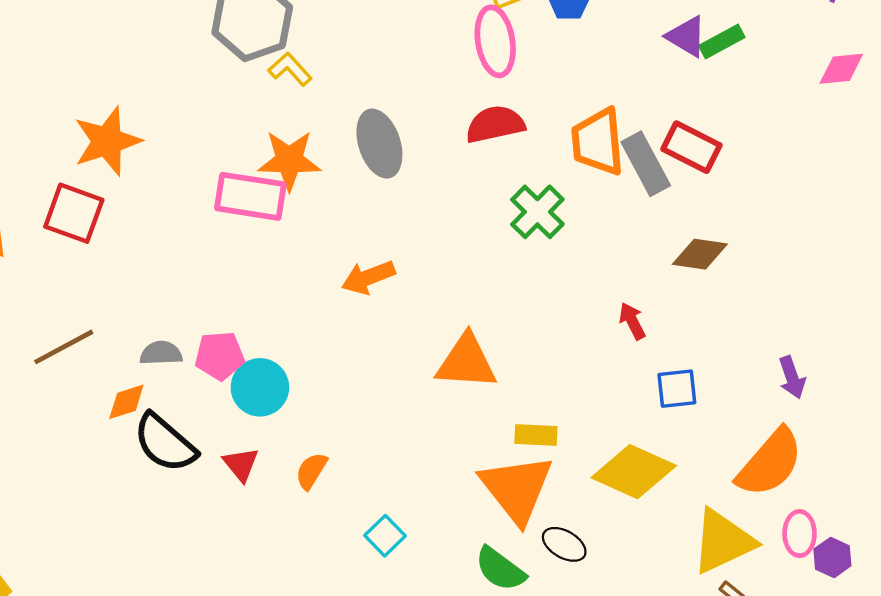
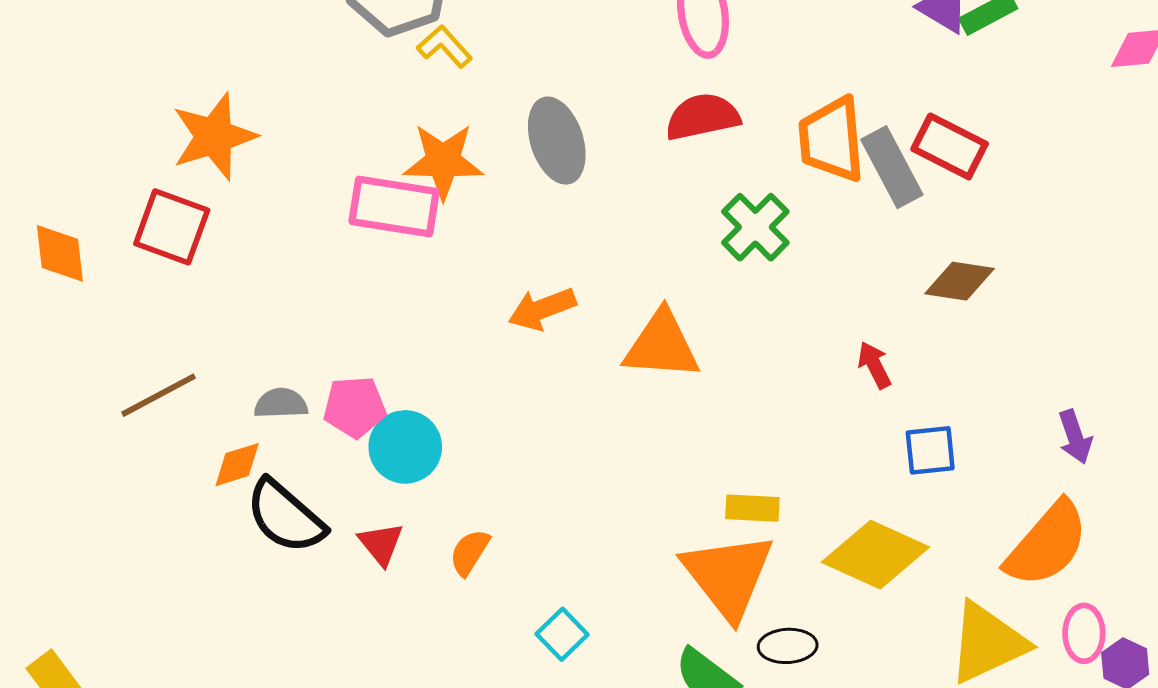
orange triangle: (466, 362) -> (662, 345), moved
black ellipse: (564, 544) -> (788, 646), turned -33

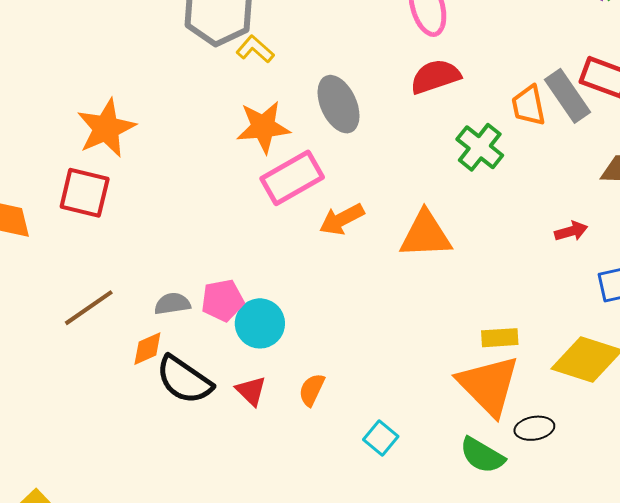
orange trapezoid: (832, 139) -> (529, 105), moved, size x0.7
pink rectangle: (394, 206) -> (292, 178), moved, turned -32
red arrow: (874, 365) -> (571, 231), turned 108

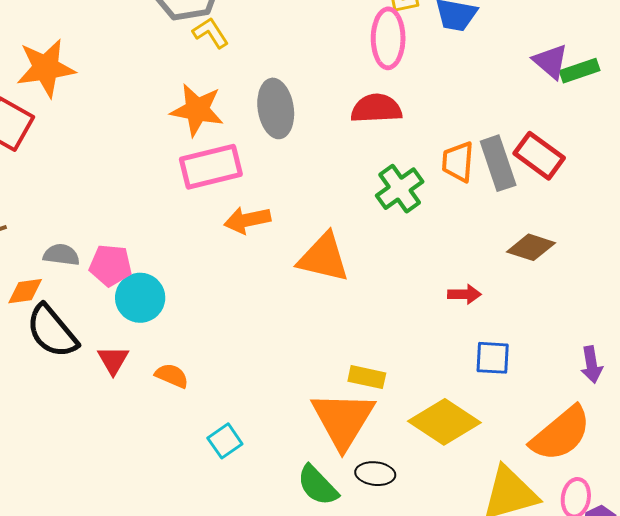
orange semicircle: (312, 390) -> (172, 376), turned 72

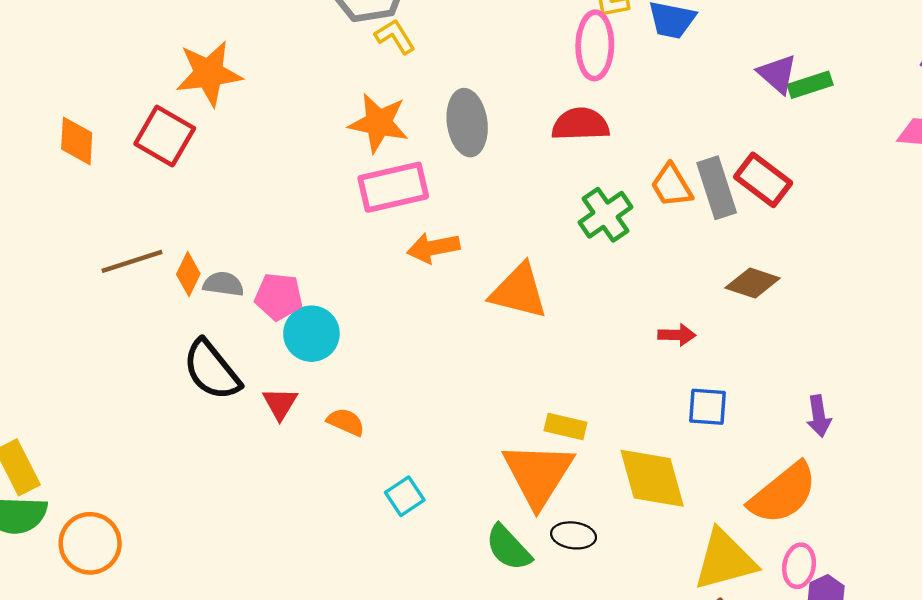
orange trapezoid: (458, 162) -> (672, 186), turned -36
orange diamond: (25, 291) -> (188, 274), moved, turned -57
yellow diamond: (444, 422) -> (652, 478), turned 40

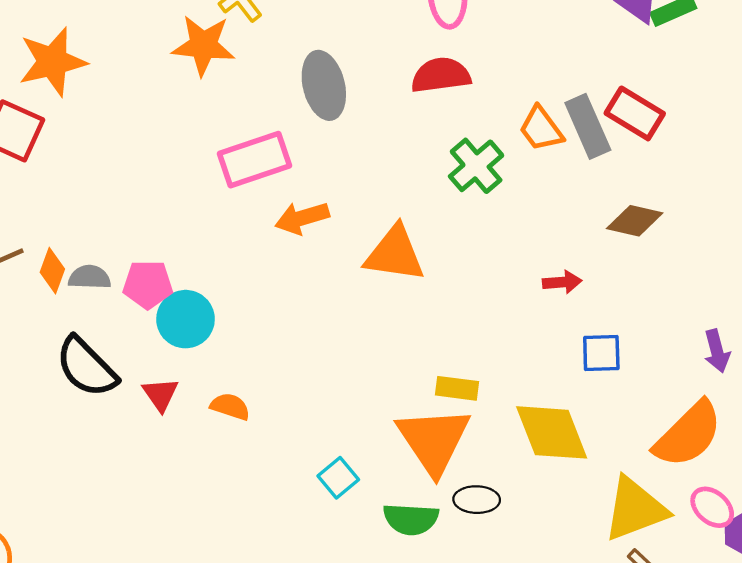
orange star: (379, 123) -> (203, 45), moved
cyan square: (405, 496) -> (338, 478), moved
green semicircle: (508, 548) -> (411, 519), turned -38
pink ellipse: (799, 566) -> (712, 507), turned -54

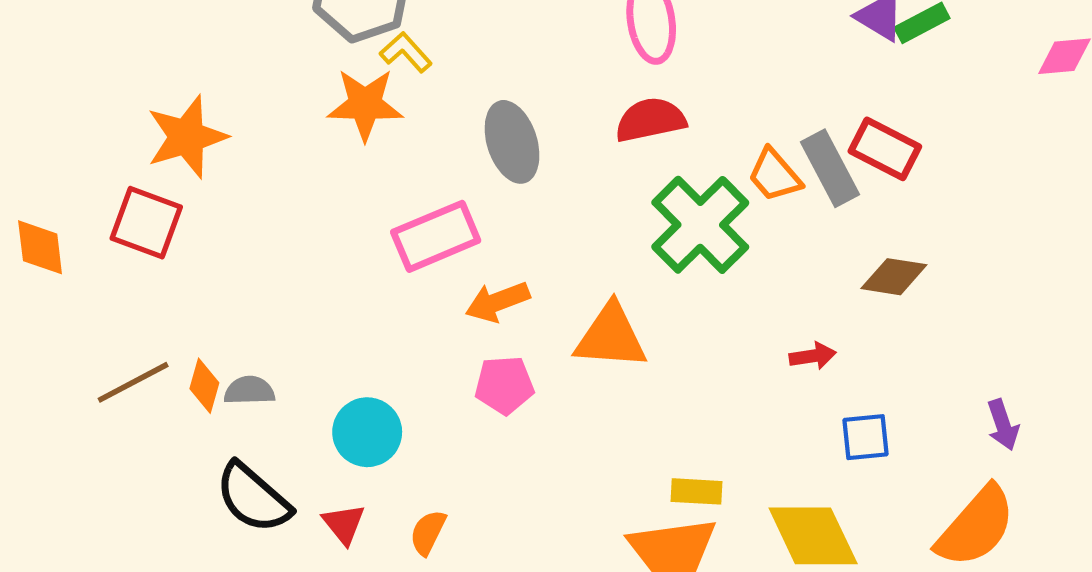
green cross: (476, 166) -> (700, 225), size x1.5
pink pentagon: (148, 284) -> (504, 385), moved
orange semicircle: (230, 406) -> (428, 532), turned -78

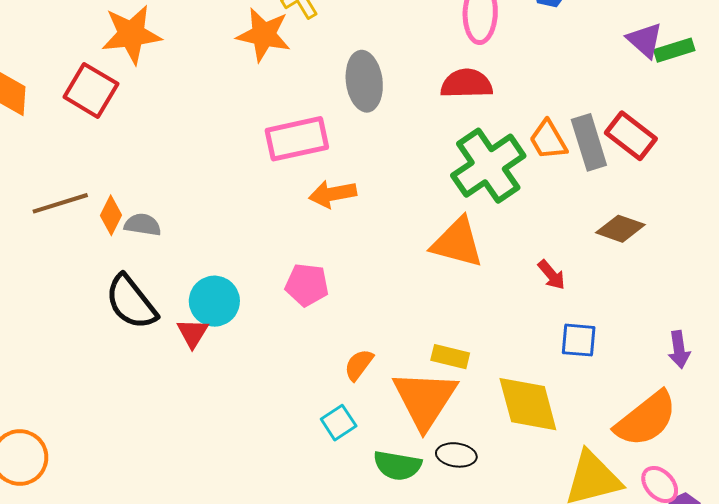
orange triangle: (611, 337) -> (457, 243), moved
red arrow: (813, 356) -> (552, 275), turned 48
pink pentagon: (504, 385) -> (307, 285), moved
cyan circle: (367, 432) -> (214, 301), moved
orange semicircle: (428, 532) -> (359, 365), moved

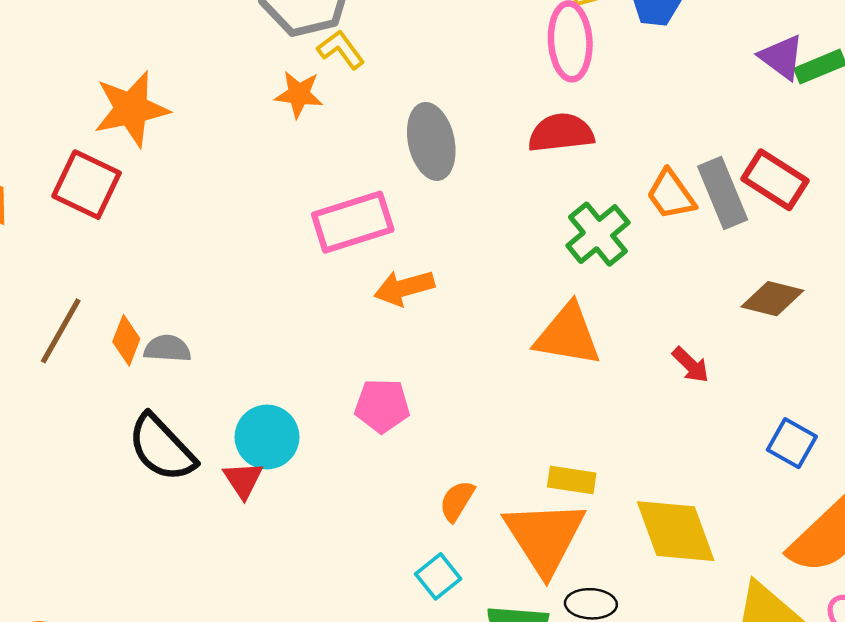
orange star: (264, 35) -> (299, 94), size x0.7
green cross: (488, 166) -> (598, 234), size x0.7
brown line: (60, 203) -> (61, 331), turned -38
blue square: (579, 340) -> (792, 443), moved, turned 30

